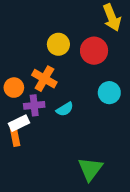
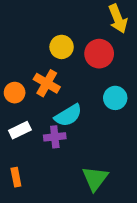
purple cross: (34, 105) -> (55, 137), moved
cyan semicircle: (65, 109) -> (68, 115), size x1.5
orange rectangle: (15, 137) -> (16, 177), moved

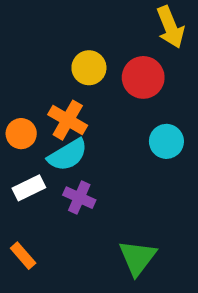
cyan semicircle: (68, 115) -> (68, 155), moved
purple cross: (55, 137) -> (79, 198), turned 30
orange rectangle: (16, 177) -> (23, 256), turned -30

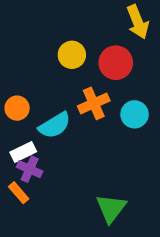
orange cross: (68, 120) -> (94, 103), moved, turned 36
purple cross: (79, 198) -> (30, 169), moved
orange rectangle: (23, 256) -> (19, 193), moved

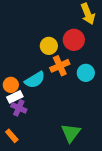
yellow circle: (72, 55) -> (49, 46), moved
orange circle: (17, 108) -> (11, 85), moved
orange rectangle: (19, 193) -> (12, 136), moved

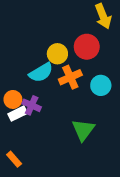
cyan semicircle: (35, 80) -> (41, 73), moved
purple cross: (19, 108) -> (32, 105), moved
green triangle: (71, 133) -> (83, 130), moved

